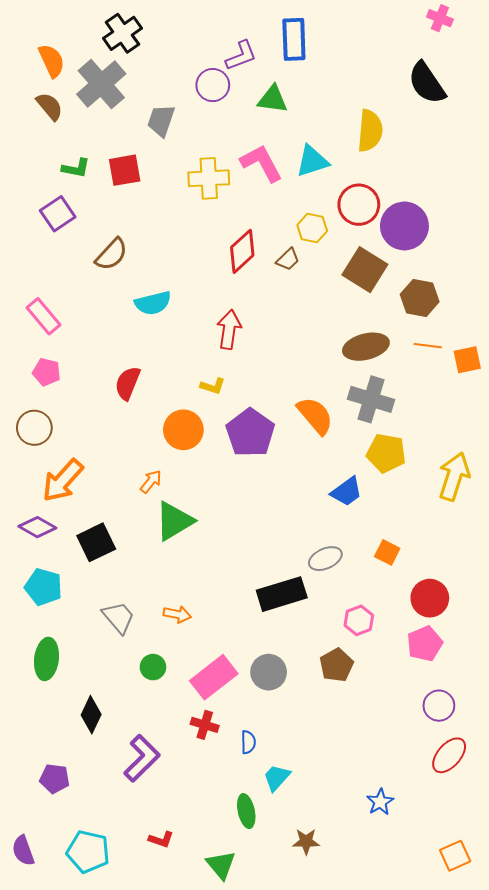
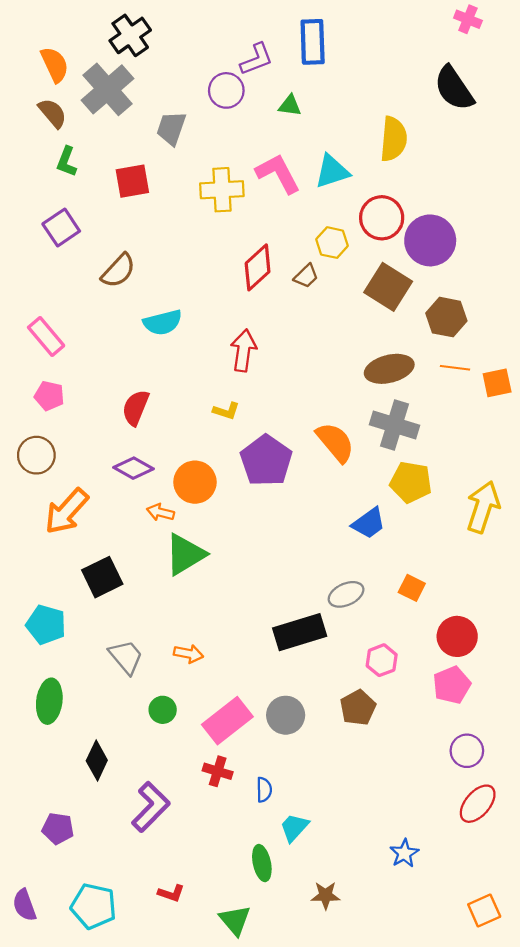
green triangle: (273, 99) -> (290, 106), size x0.7
green L-shape: (76, 168) -> (67, 162), moved, turned 100
orange circle: (183, 430) -> (195, 482), moved
orange arrow: (151, 482) -> (160, 512), turned -115
purple diamond: (37, 527) -> (133, 468), moved

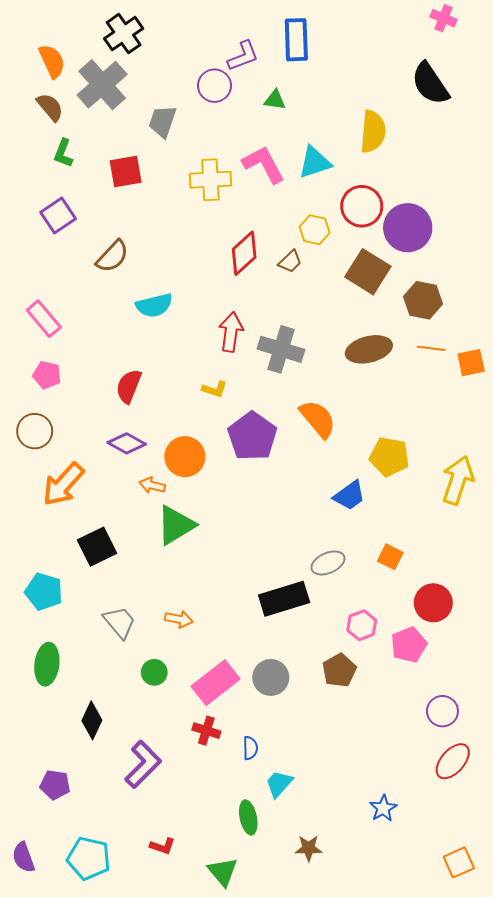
gray cross: (395, 425) -> (281, 349), moved
pink pentagon: (452, 685) -> (409, 645), moved

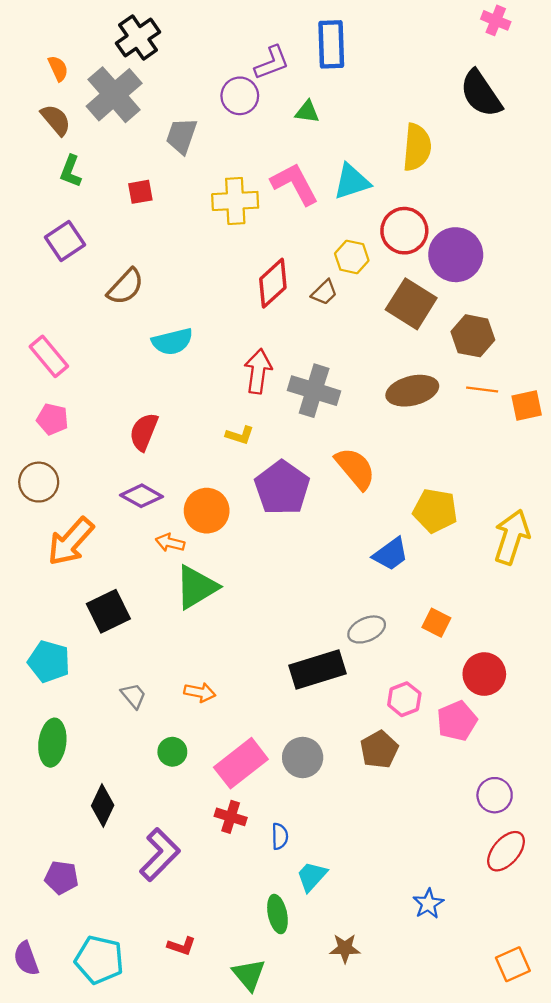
orange semicircle: (52, 61) -> (58, 68), size x0.7
red square: (126, 172) -> (140, 192), size x0.7
gray trapezoid: (119, 622) -> (133, 696), size x0.7

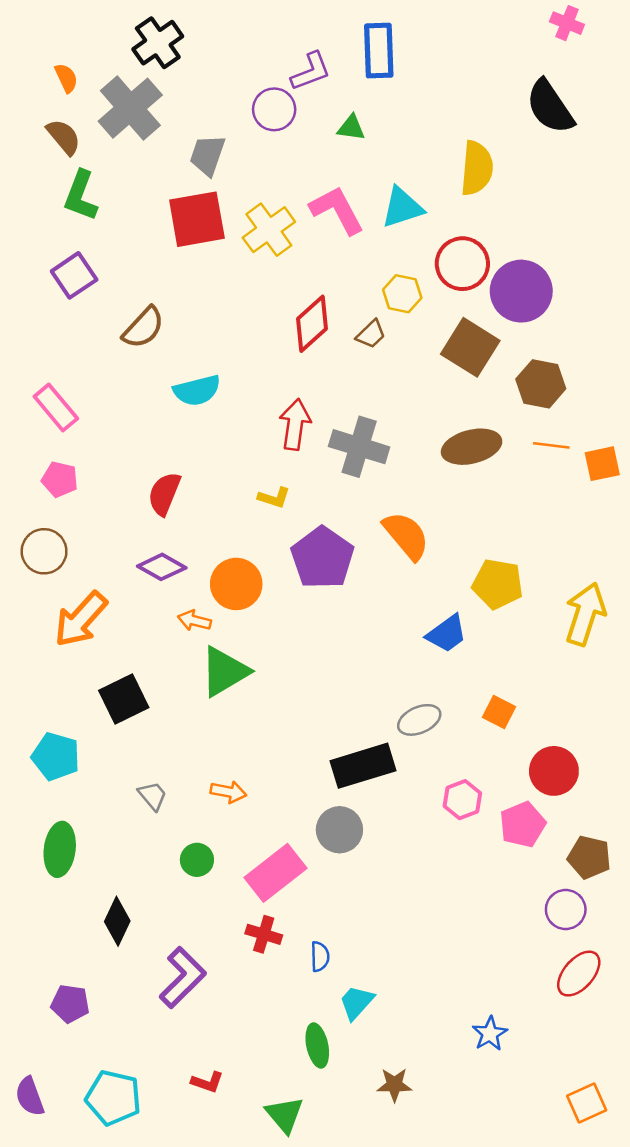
green L-shape: (71, 171) -> (81, 196), size x1.4
red square: (140, 192) -> (197, 219), moved, size x2.0
yellow cross: (235, 201) -> (269, 230), turned -33
brown pentagon: (379, 749) -> (589, 857), moved, turned -30
gray circle: (303, 757) -> (339, 830), moved

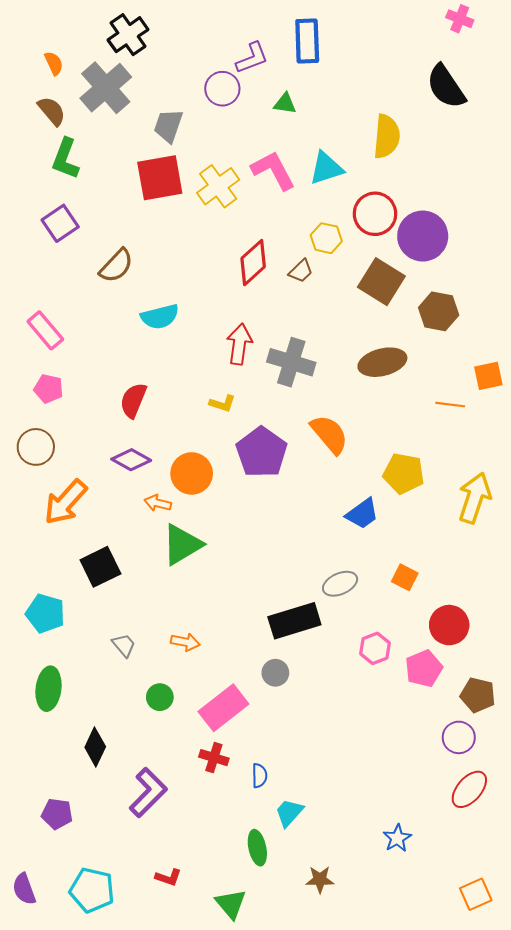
orange line: (551, 445) -> (450, 405), moved
gray circle: (339, 830) -> (275, 673), size x0.7

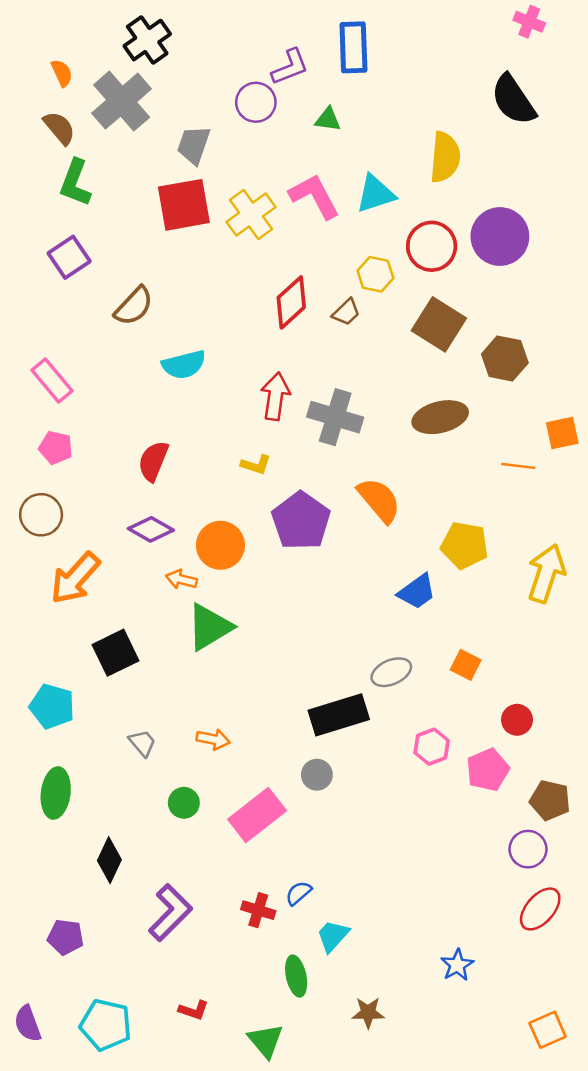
purple circle: (423, 236) -> (500, 237), moved
red circle: (449, 625) -> (517, 720), size x0.7
red cross: (214, 758) -> (258, 910), moved
blue semicircle: (259, 776) -> (299, 893), turned -130

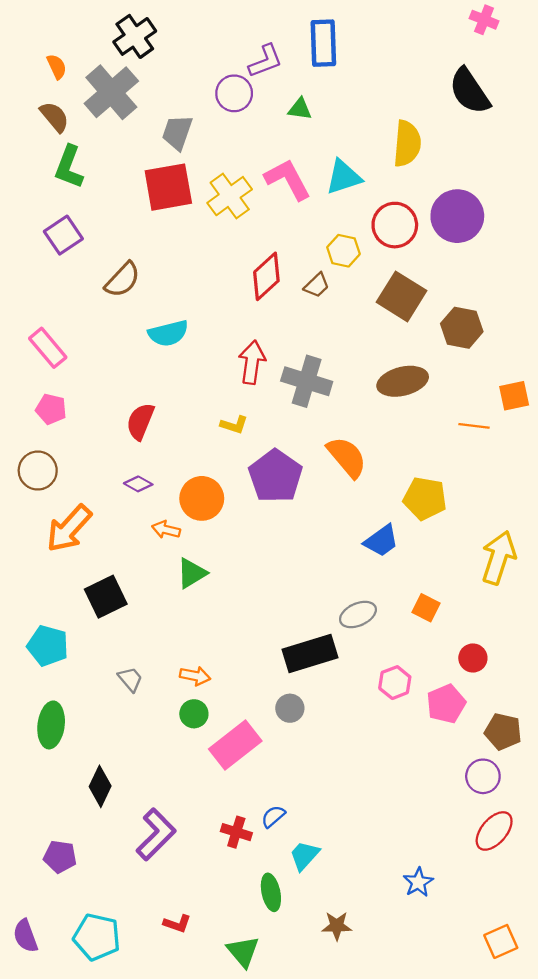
purple diamond: (151, 529) -> (138, 484), size x0.7
yellow arrow: (546, 573) -> (499, 558), moved
green triangle: (209, 627) -> (192, 573), size x0.7
green circle: (184, 803) -> (194, 714), moved

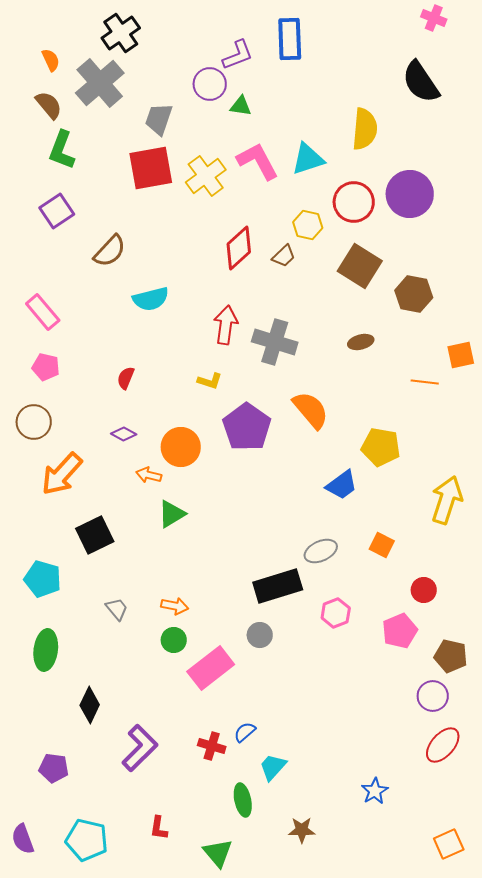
green triangle: (300, 109) -> (241, 106), moved
brown ellipse: (403, 381) -> (361, 342), size x0.6
red semicircle: (140, 421) -> (126, 378), size x0.7
pink hexagon: (395, 683) -> (336, 613), moved
red L-shape: (177, 924) -> (159, 828), turned 80

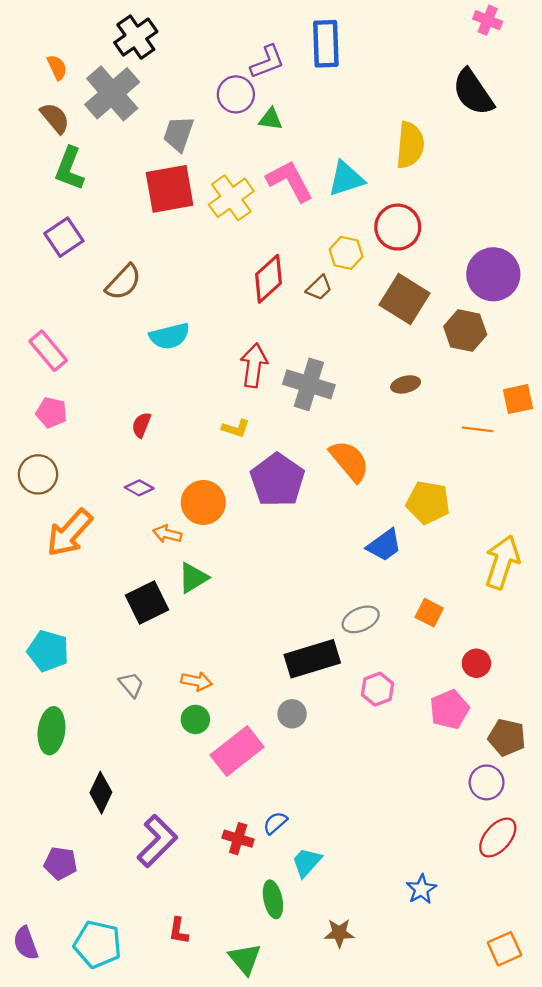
purple circle: (410, 194) -> (493, 274), moved
black square: (95, 535) -> (147, 603), moved

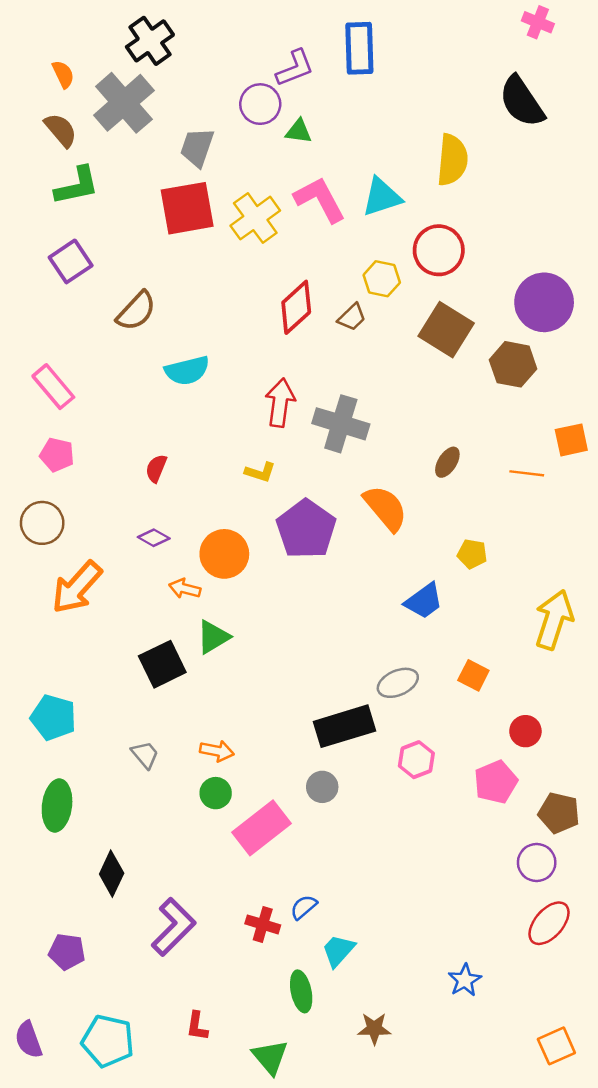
green L-shape: (69, 169) -> (77, 186), turned -123
brown ellipse: (406, 384) -> (447, 462), moved, turned -44
yellow pentagon: (428, 502) -> (472, 554), size x0.6

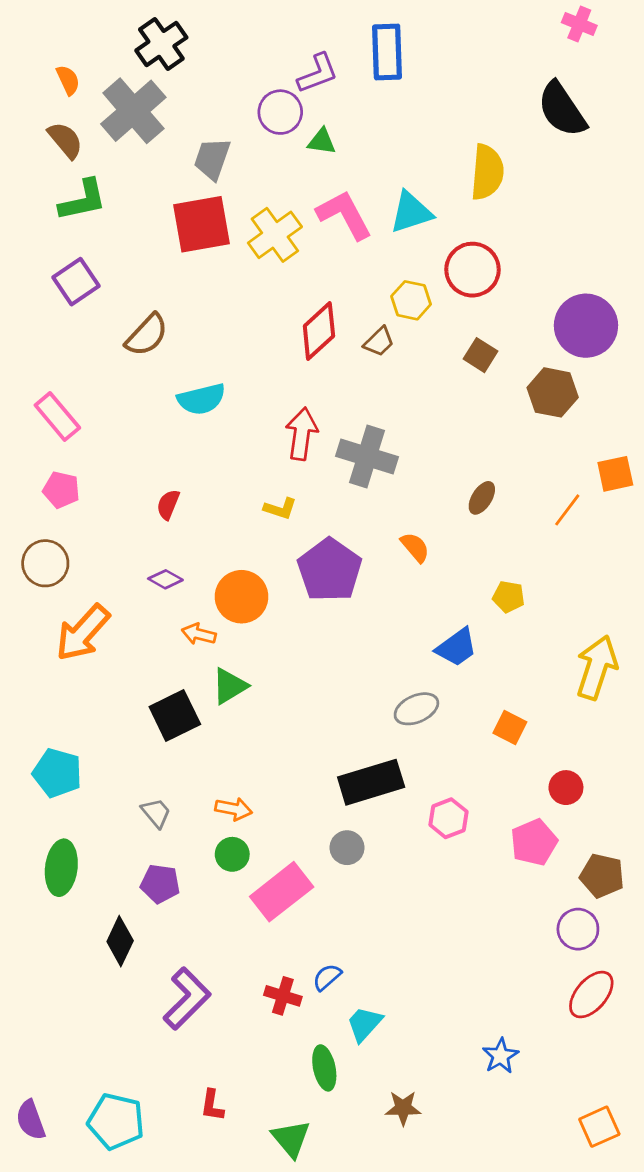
brown square: (446, 330) -> (481, 355), size x0.6
orange line: (527, 473) -> (567, 510), turned -60
orange semicircle: (385, 508) -> (415, 547), size x0.6
gray ellipse: (398, 683) -> (416, 709), moved
purple pentagon: (67, 952) -> (160, 884), moved

